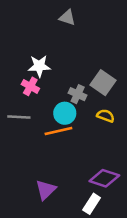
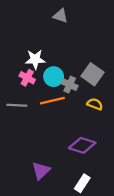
cyan circle: (65, 113) -> (54, 77), moved
orange line: (58, 131) -> (52, 101), moved
purple diamond: (104, 178) -> (82, 145), moved

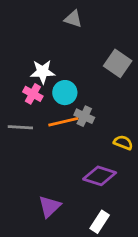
gray square: (93, 74) -> (118, 63), moved
gray cross: (70, 85) -> (84, 116), moved
yellow semicircle: (95, 104) -> (123, 143), moved

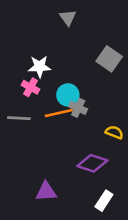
gray triangle: (73, 19) -> (68, 18), turned 36
cyan circle: (65, 93) -> (68, 95), moved
purple triangle: (50, 206) -> (46, 192), turned 40
white rectangle: (100, 222) -> (104, 201), moved

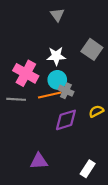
white star: (40, 67) -> (56, 56), moved
pink cross: (30, 87) -> (26, 73), size x1.6
yellow semicircle: (114, 132) -> (96, 111), turned -48
purple diamond: (92, 163) -> (66, 120), moved, turned -35

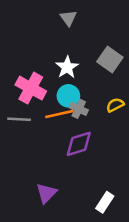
white star: (56, 56) -> (67, 67), turned -30
yellow semicircle: (96, 111) -> (115, 105), moved
purple triangle: (39, 161) -> (46, 193), turned -42

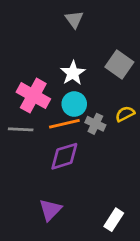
gray cross: (79, 109) -> (95, 124), moved
purple diamond: (79, 144) -> (64, 156), moved

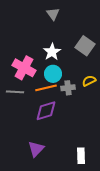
gray cross: (95, 124) -> (68, 88), turned -32
white rectangle: (114, 220) -> (81, 156), turned -35

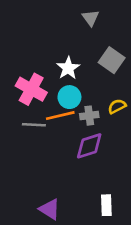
gray triangle: (53, 14) -> (91, 18), moved
gray line: (15, 92) -> (34, 125), moved
purple diamond: (46, 111) -> (89, 146), moved
purple triangle: (36, 149) -> (50, 209), moved, turned -42

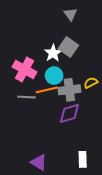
gray square: (112, 60) -> (68, 47), moved
gray cross: (89, 116) -> (69, 90), size x1.5

